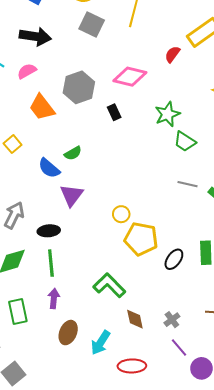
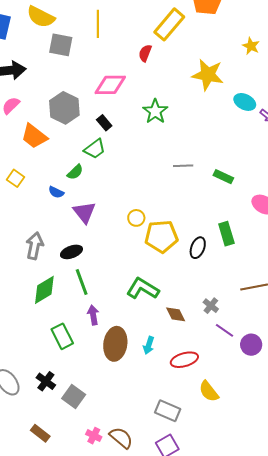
green trapezoid: (185, 142) -> (95, 149), moved, turned -55
blue semicircle: (49, 168) -> (56, 192), size x0.7
gray line: (187, 184) -> (183, 166), moved
brown ellipse: (68, 333) -> (115, 344), size x1.4
cyan arrow: (101, 343) -> (149, 345), size x0.7

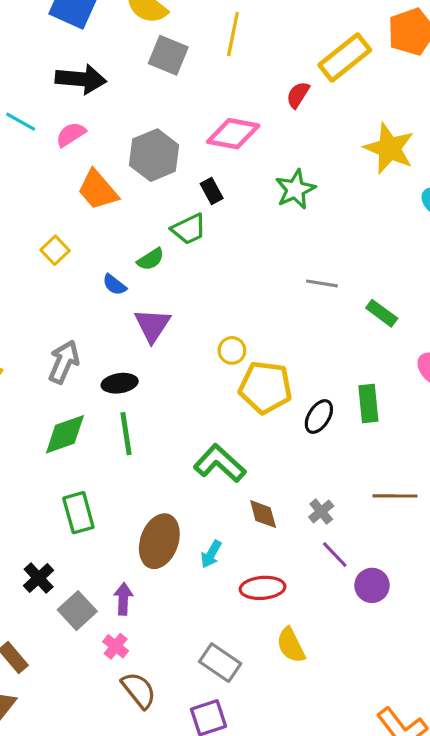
purple arrow: (93, 315) -> (123, 599), moved
pink cross: (94, 436) -> (116, 646), moved

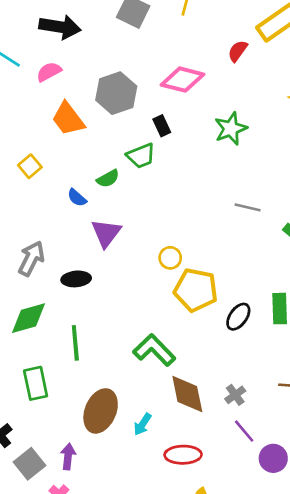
green line: (126, 434) -> (75, 343), moved
brown diamond: (263, 514) -> (187, 394), size x1.5

